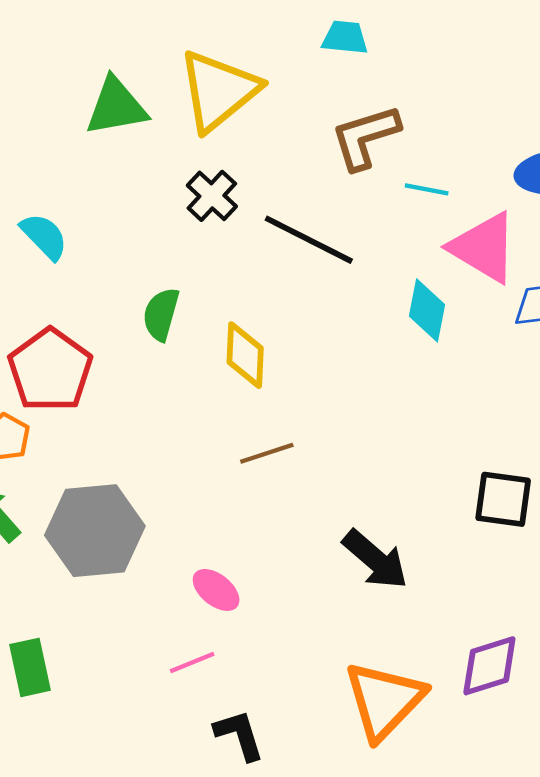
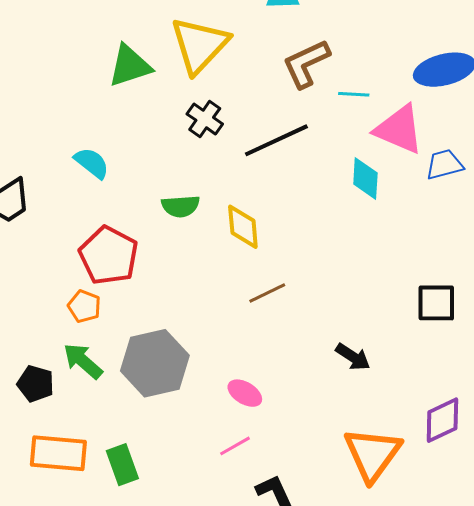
black line: (309, 240) -> (276, 140), turned -44
green semicircle: (161, 314) -> (181, 206), turned -102
black arrow: (375, 560) -> (353, 357), size x0.7

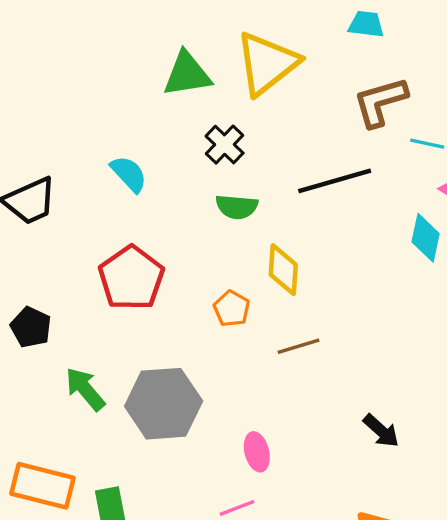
black cross: (205, 119) -> (225, 145), moved
green semicircle: (181, 206) -> (237, 207), moved
orange pentagon: (84, 306) -> (232, 309), moved
black pentagon: (36, 384) -> (31, 327), moved
pink ellipse: (245, 393) -> (257, 452), turned 36

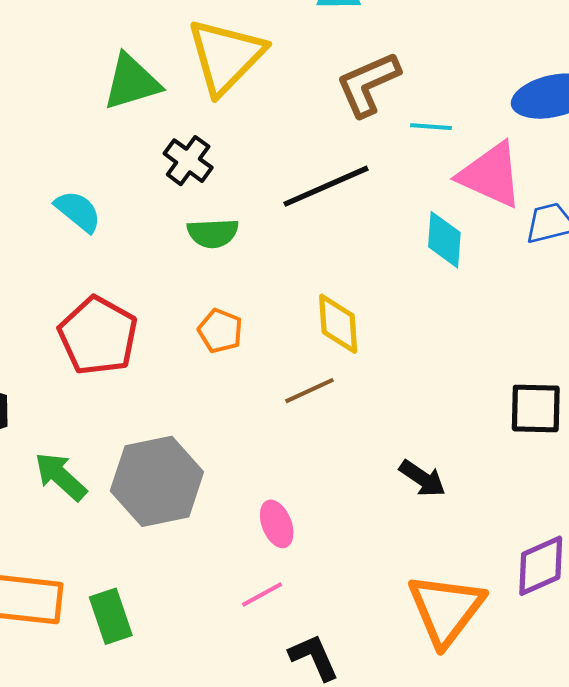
yellow diamond: (283, 270) -> (338, 324), moved
orange pentagon: (232, 309) -> (220, 331), moved

